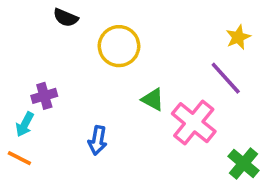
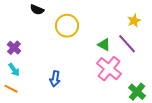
purple cross: (44, 96) -> (14, 48), moved, turned -32
green triangle: (153, 99) -> (104, 45), moved
cyan arrow: (25, 124) -> (14, 70), turned -64

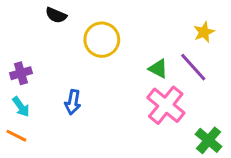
purple cross: (14, 48) -> (21, 73), turned 32
blue arrow: (55, 79) -> (73, 102), moved

